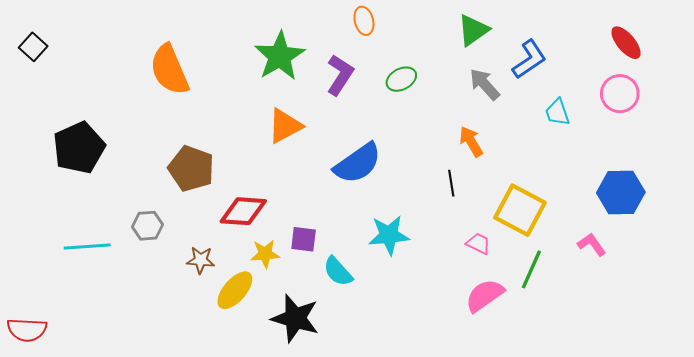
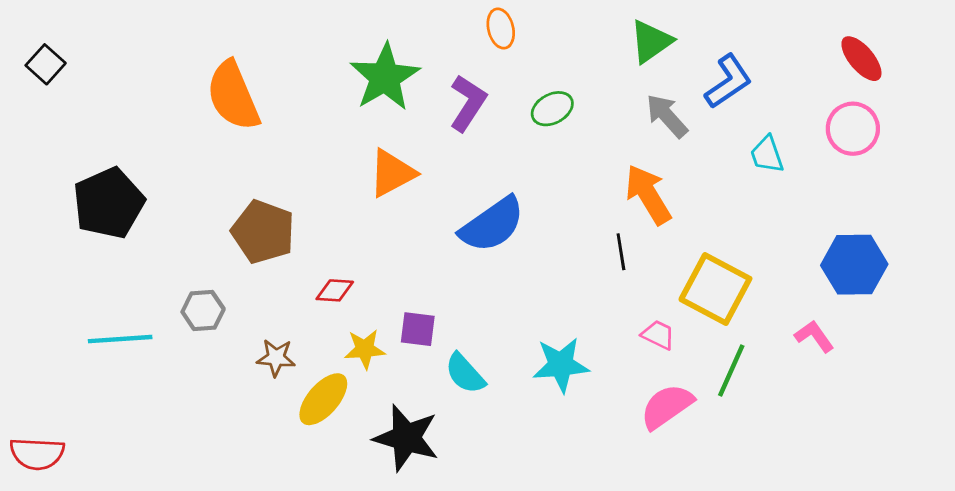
orange arrow: (471, 141) -> (648, 195), size x1.4
red diamond: (243, 211) -> (335, 290), size x0.6
cyan star: (389, 235) -> (561, 365), moved

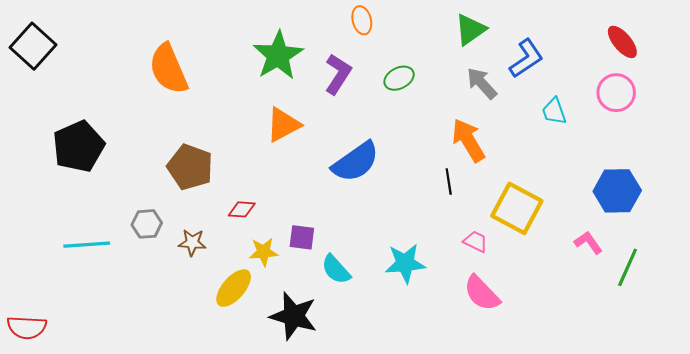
black square: (46, 64) -> (33, 46), size x1.6
brown star: (276, 358) -> (192, 243), moved
green line: (731, 371) -> (628, 267), moved
pink semicircle: (667, 406) -> (482, 293), turned -99

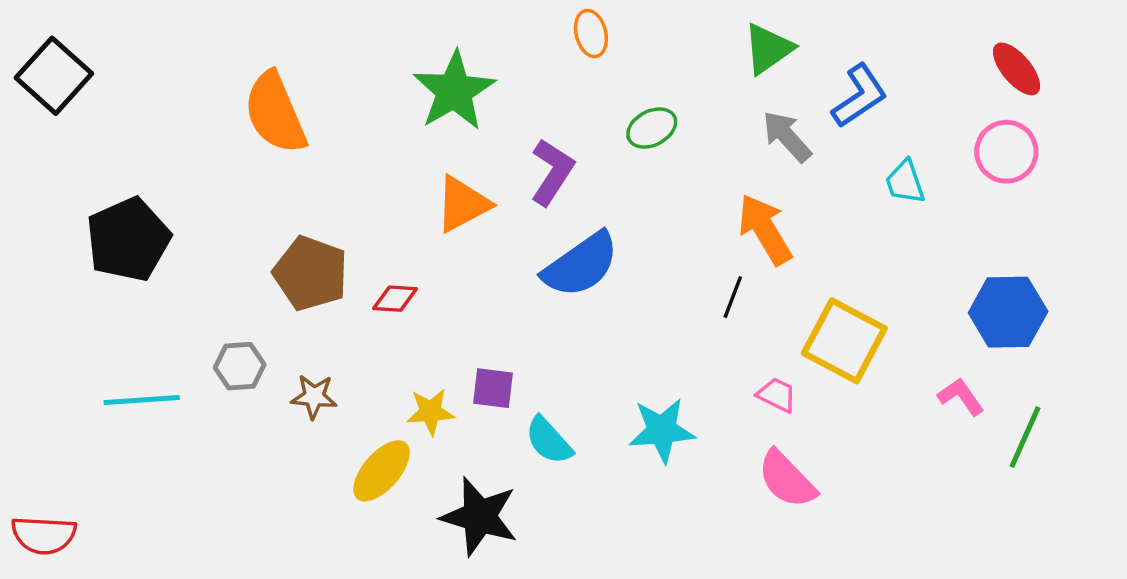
purple L-shape: (338, 74) -> (552, 172), moved
black line: (449, 182) -> (733, 297), turned 30
red diamond: (242, 209) -> (395, 299), moved

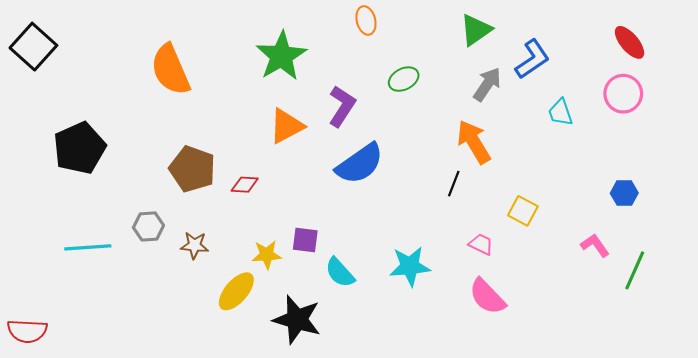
gray arrow: (787, 136) -> (487, 84), turned 76
blue hexagon: (1008, 312) -> (624, 193), size x0.6
yellow square: (844, 341) -> (523, 211), size x0.6

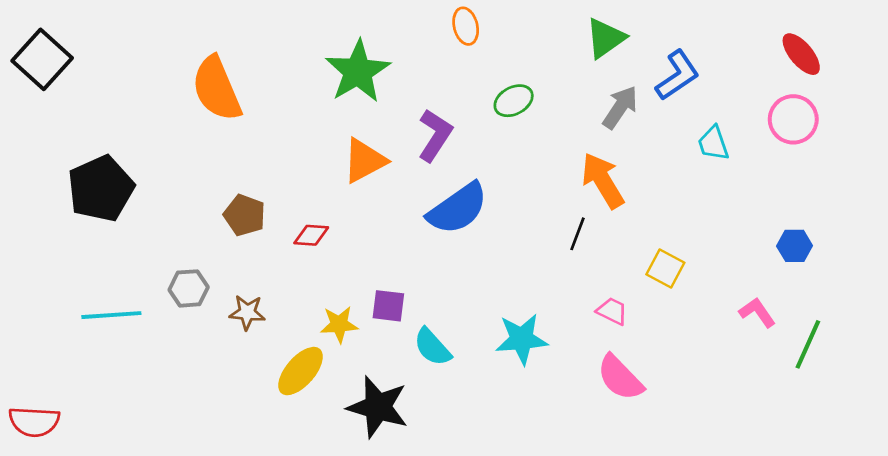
brown pentagon: (192, 169) -> (245, 215), size x0.7

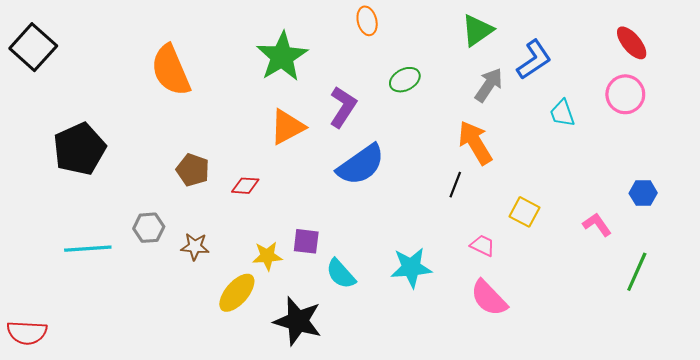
blue hexagon: (795, 246) -> (643, 193), moved
pink L-shape: (757, 312) -> (597, 225), moved

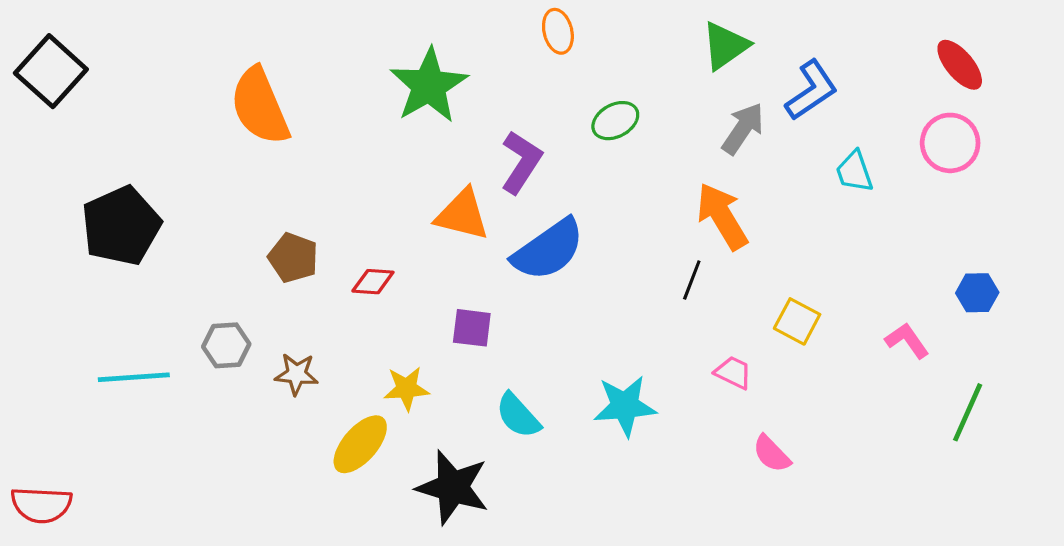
orange triangle: (287, 127) -> (462, 215), moved, turned 42
purple square: (306, 241) -> (472, 328), moved
pink semicircle: (489, 298) -> (772, 454), moved, size x0.7

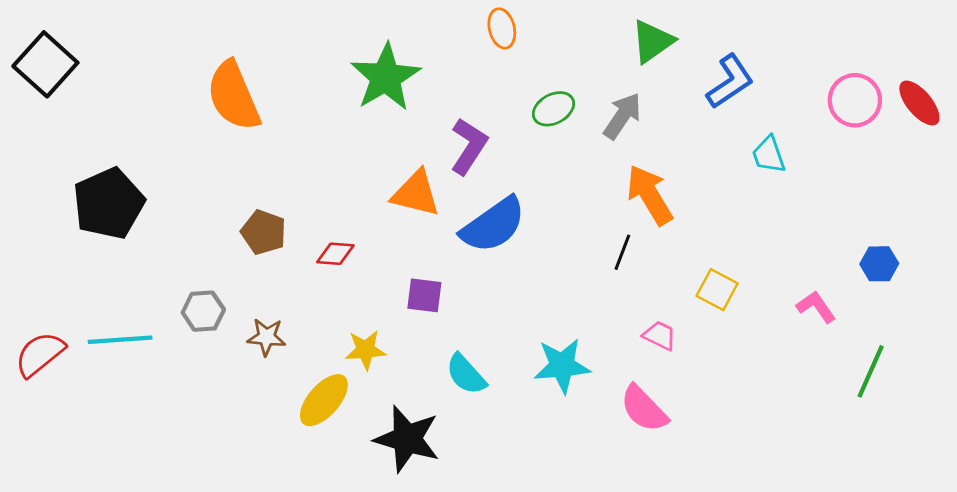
red ellipse: (960, 65) -> (919, 103), moved
gray arrow: (743, 129) -> (622, 116), moved
pink circle: (950, 143) -> (855, 100), moved
pink semicircle: (772, 454) -> (644, 409), moved, size x1.4
red semicircle: (41, 505) -> (40, 354), moved, turned 138

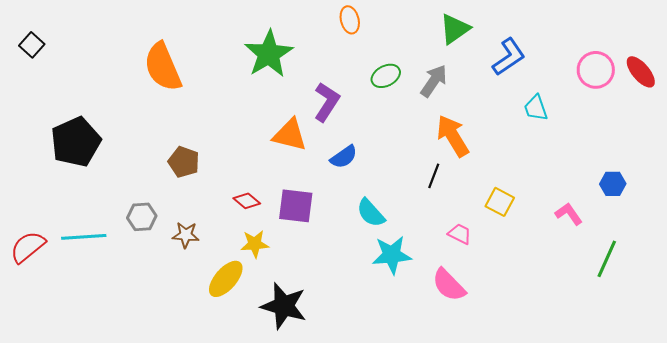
black square: (45, 64) -> (32, 45), size x0.6
blue semicircle: (493, 225) -> (344, 157), size x0.6
red diamond: (335, 254) -> (247, 201), moved, turned 36
purple square: (424, 295) -> (296, 206), size x1.4
cyan semicircle: (466, 374) -> (371, 213), moved

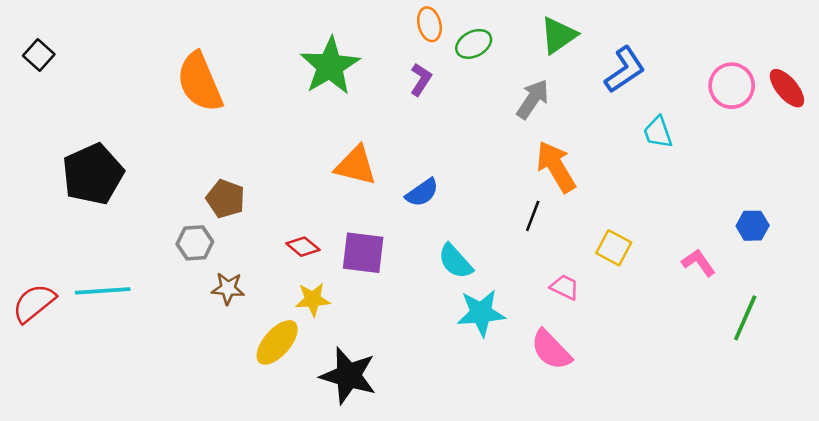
green ellipse: (386, 76) -> (474, 44), moved
purple L-shape: (327, 102) -> (421, 80), moved, size x0.7
gray hexagon: (142, 217) -> (195, 243), moved

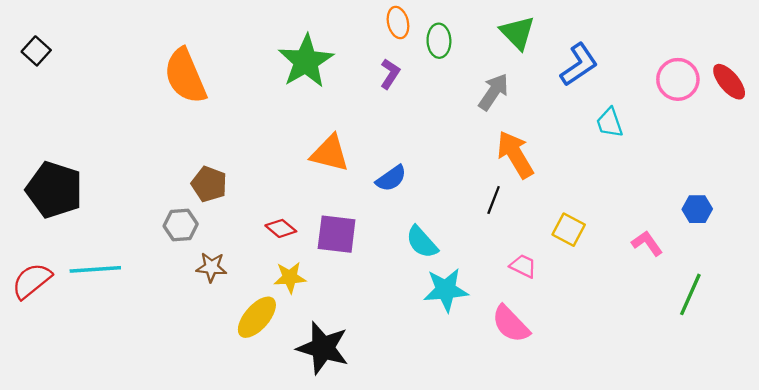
green triangle: (558, 35) -> (517, 33), turned -39
green ellipse: (474, 44) -> (439, 41), turned -64
black pentagon: (93, 174) -> (54, 190), moved, turned -30

